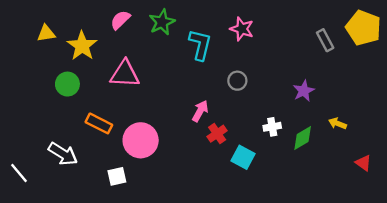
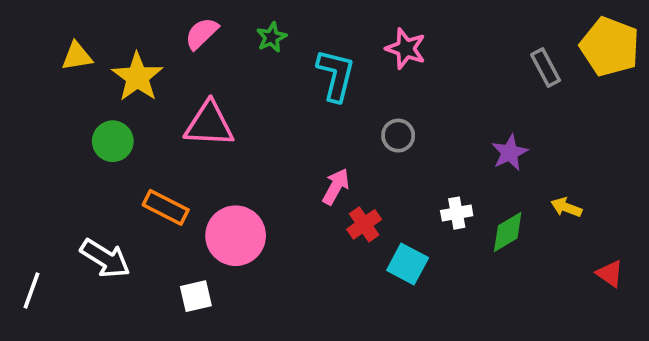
green star: (162, 22) -> (272, 37), size x0.7
white line: (19, 173) -> (32, 291), turned 60

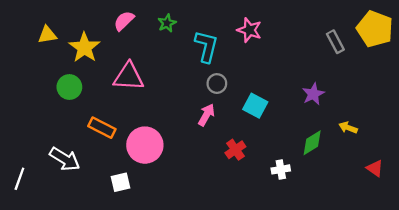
gray circle: (398, 136) -> (217, 84), moved
white cross: (457, 213) -> (281, 169), moved
red cross: (364, 224) -> (235, 150), moved
cyan square: (408, 264) -> (255, 106), moved

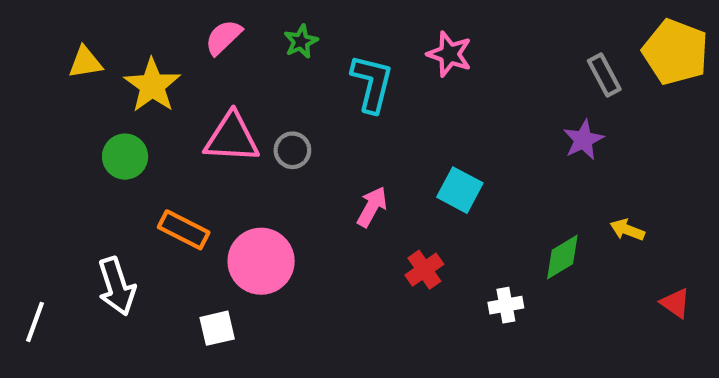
gray circle: (217, 84) -> (292, 150), moved
purple star: (313, 94) -> (583, 140), moved
white arrow: (65, 159) -> (117, 286), turned 40

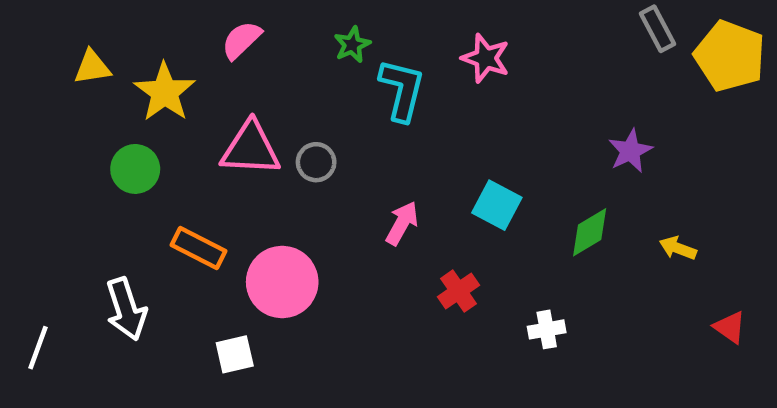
green star: (301, 41) -> (352, 45), moved
gray rectangle: (604, 75) -> (657, 29), moved
green diamond: (562, 257) -> (590, 232), moved

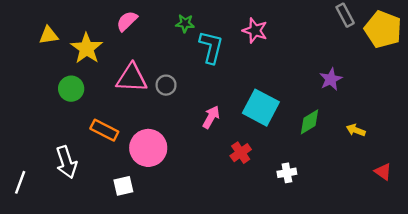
green star: (352, 45) -> (185, 23), turned 30
cyan square: (497, 205) -> (261, 108), size x1.4

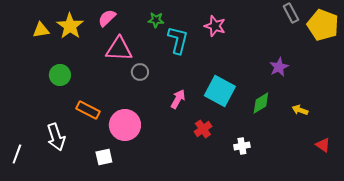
yellow star: (87, 48) -> (70, 26), moved
pink triangle: (132, 78) -> (119, 49), moved

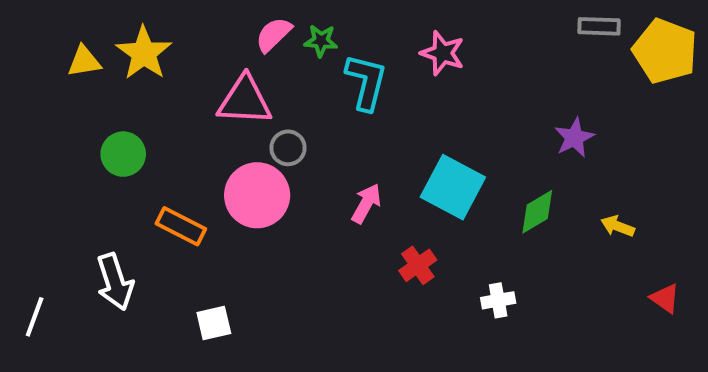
gray rectangle: (291, 13) -> (599, 26), turned -60
pink semicircle: (107, 18) -> (274, 35), moved
pink circle: (125, 125) -> (257, 195), moved

